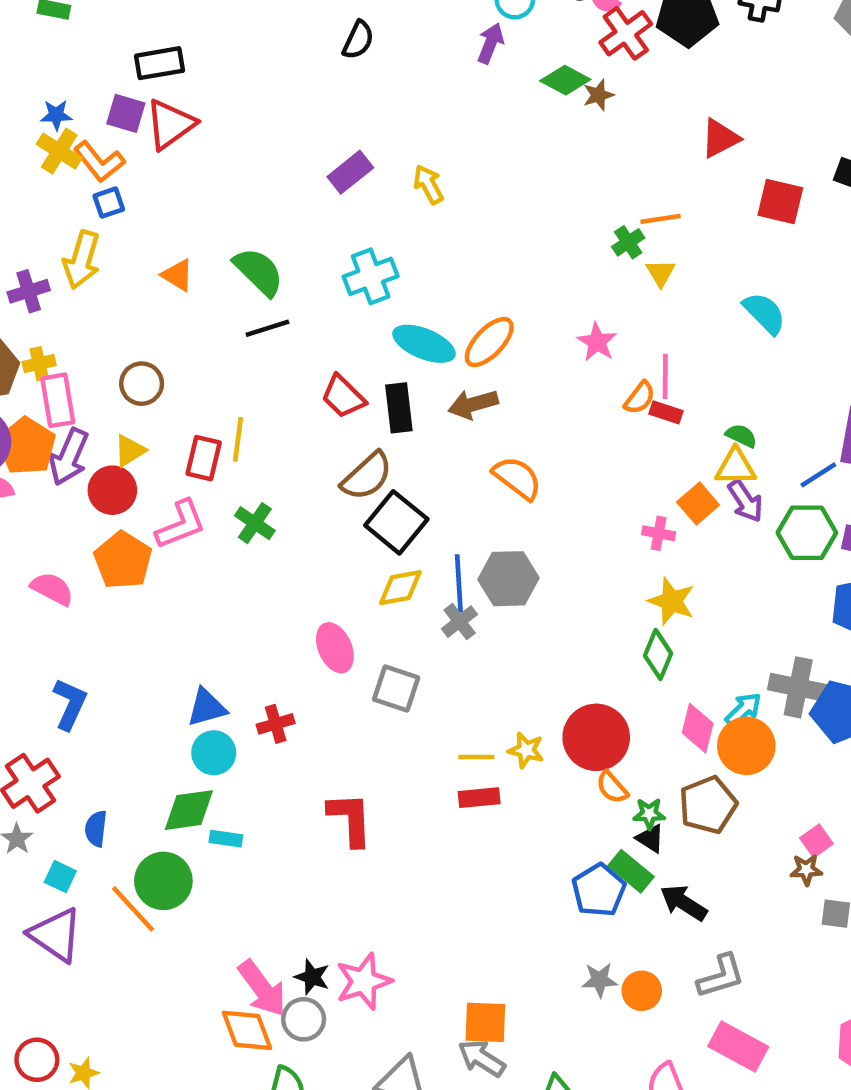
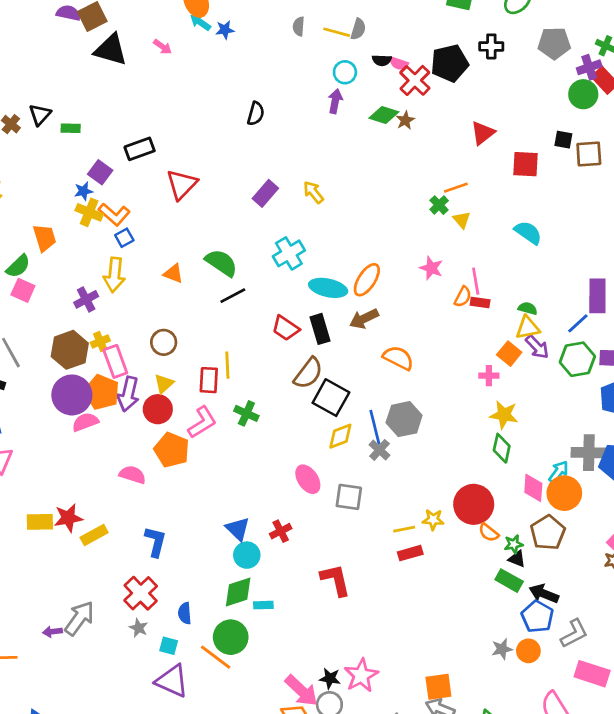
purple square: (126, 113) -> (100, 172), moved, turned 30
red triangle: (170, 124) -> (182, 184), moved
blue triangle: (207, 708) -> (238, 529), turned -50
blue pentagon: (599, 890) -> (537, 617), moved

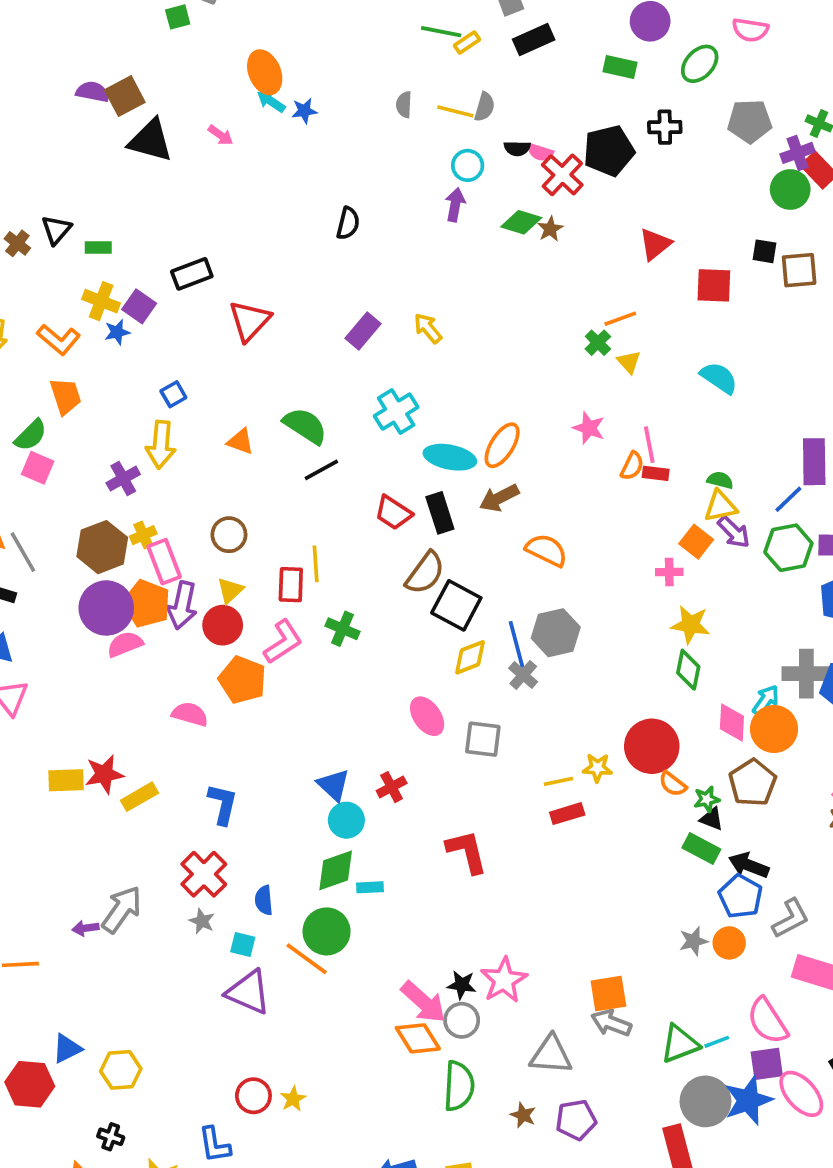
yellow cross: (89, 212) -> (101, 301), moved
orange L-shape: (114, 214) -> (59, 339), moved

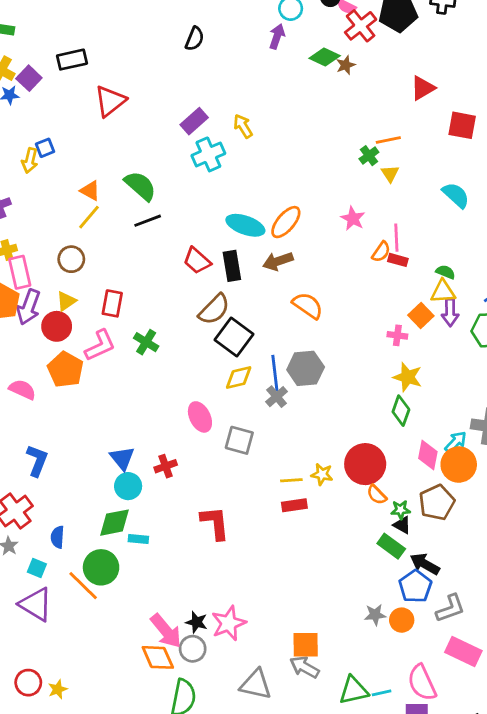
cyan cross: (396, 412) -> (208, 154), moved
yellow arrow: (161, 445) -> (30, 161), moved, size x0.7
purple arrow: (734, 532) -> (450, 312), turned 36
yellow line: (316, 564) -> (89, 217), moved, turned 36

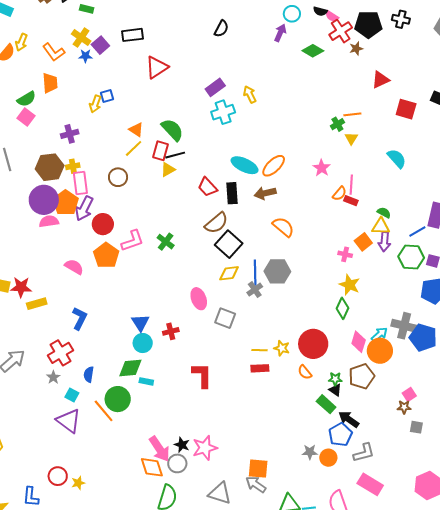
brown star: (346, 65) -> (356, 48), moved
yellow triangle: (66, 301) -> (168, 170), moved
red rectangle: (112, 303) -> (160, 151), moved
orange semicircle: (377, 495) -> (305, 372), moved

